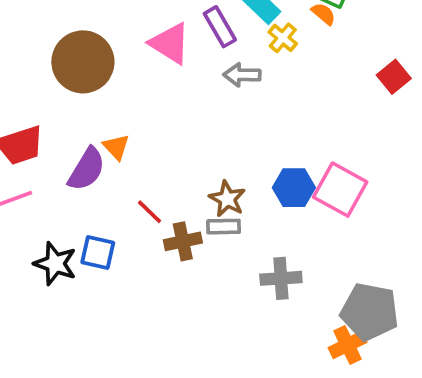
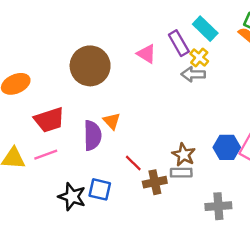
yellow cross: (283, 38) -> (199, 57), moved
pink triangle: (170, 43) -> (146, 54), size x0.7
purple semicircle: (87, 169) -> (92, 135), turned -32

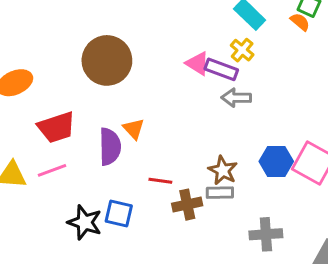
purple rectangle: (179, 43) -> (221, 69), moved, turned -40
pink triangle: (146, 54) -> (198, 63), moved
gray arrow: (193, 74) -> (236, 98), moved
red line: (133, 163) -> (160, 181), turned -36

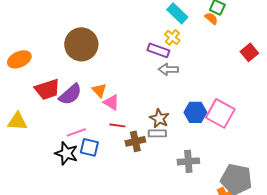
pink triangle: (198, 63) -> (111, 102), moved
purple semicircle: (110, 147) -> (70, 94), moved, turned 50
pink line: (52, 170) -> (76, 132), moved

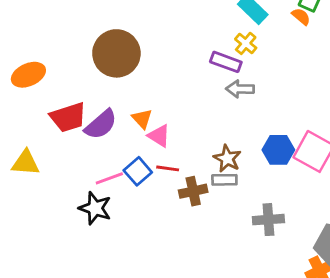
blue square: (89, 147) -> (138, 171), moved, turned 36

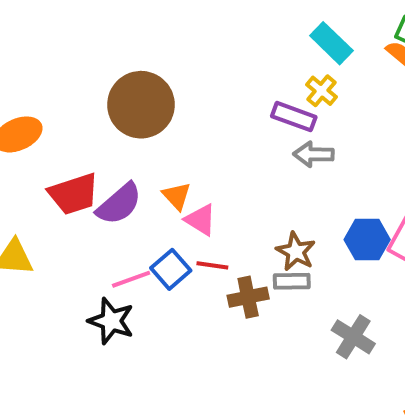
gray cross: (268, 220) -> (353, 337), turned 36

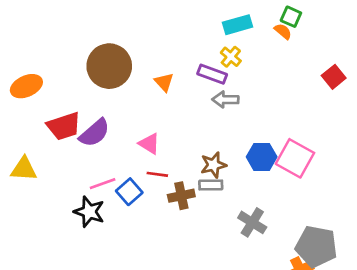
cyan rectangle: (331, 43) -> (237, 25), turned -60
orange triangle: (177, 196) -> (164, 82), moved
brown star: (296, 251) -> (213, 165), turned 30
blue square: (171, 269) -> (129, 192), moved

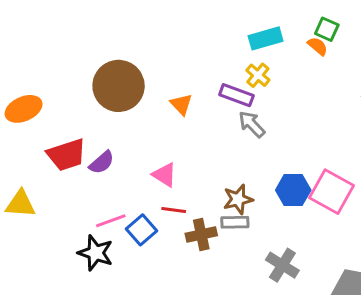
gray arrow: (225, 100) -> (252, 124), turned 45
purple semicircle: (95, 133) -> (102, 163), size x0.7

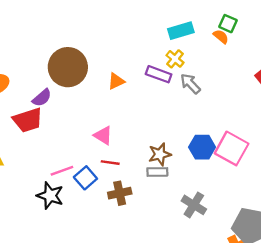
orange triangle: (181, 104) -> (116, 81), turned 48
gray arrow: (252, 124) -> (190, 84), moved
purple semicircle: (102, 163) -> (42, 98), moved
brown cross: (201, 235) -> (120, 193), moved

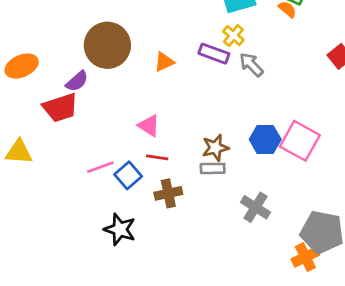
black star: (50, 196) -> (120, 229), moved

